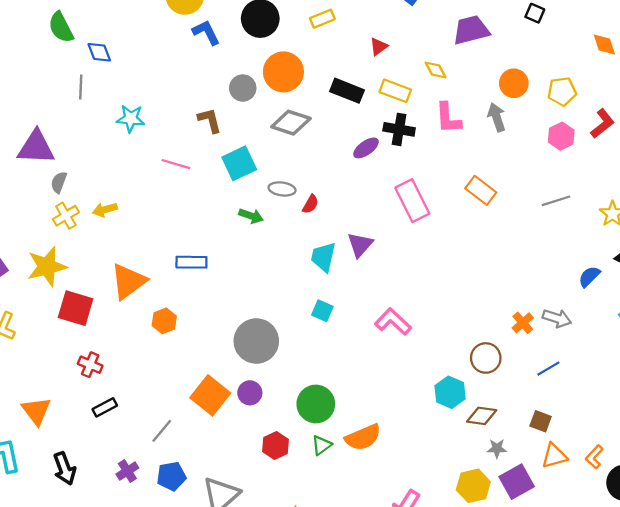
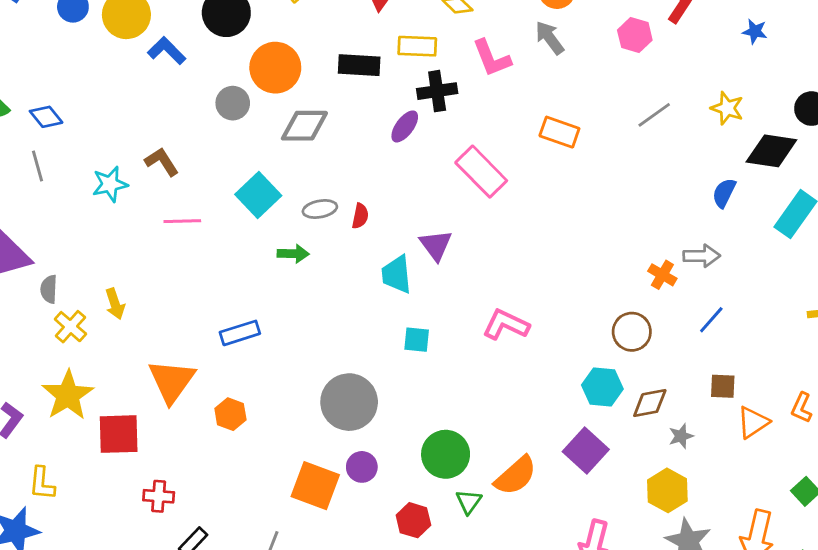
brown L-shape: (210, 120) -> (162, 162), moved
yellow arrow: (105, 210) -> (115, 304), turned -75
purple square: (517, 482) -> (586, 450), moved

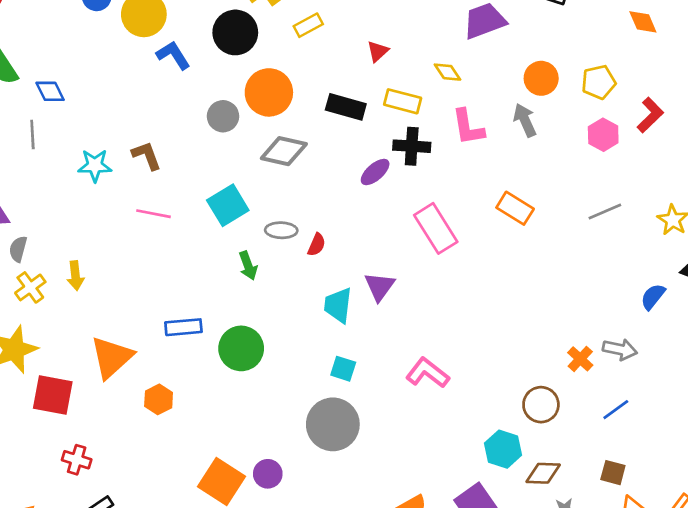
green arrow: (293, 254) -> (248, 266), turned 56
gray circle: (349, 402) -> (333, 424), moved
green circle: (446, 454) -> (241, 348), moved

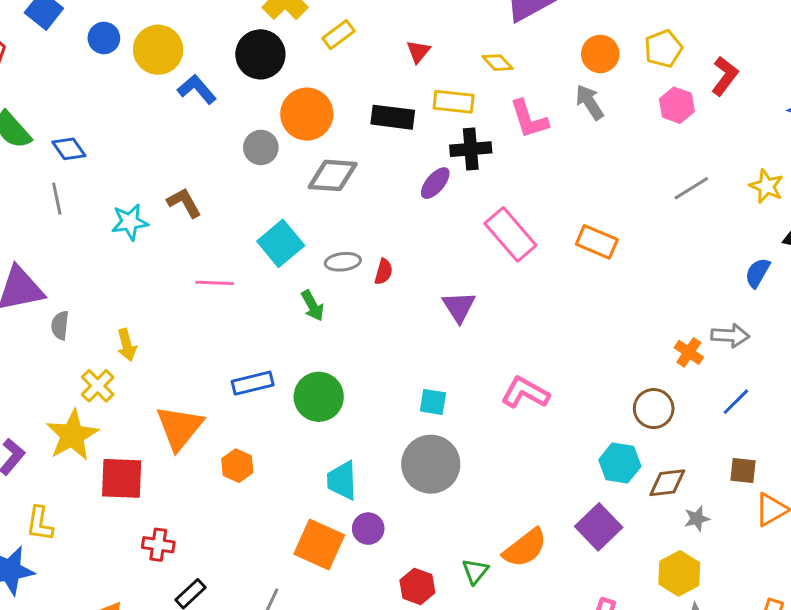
orange rectangle: (515, 208) -> (597, 242), moved
pink line: (153, 214) -> (215, 283), moved
yellow cross: (30, 287) -> (98, 386), moved
cyan trapezoid: (338, 305) -> (342, 481), moved

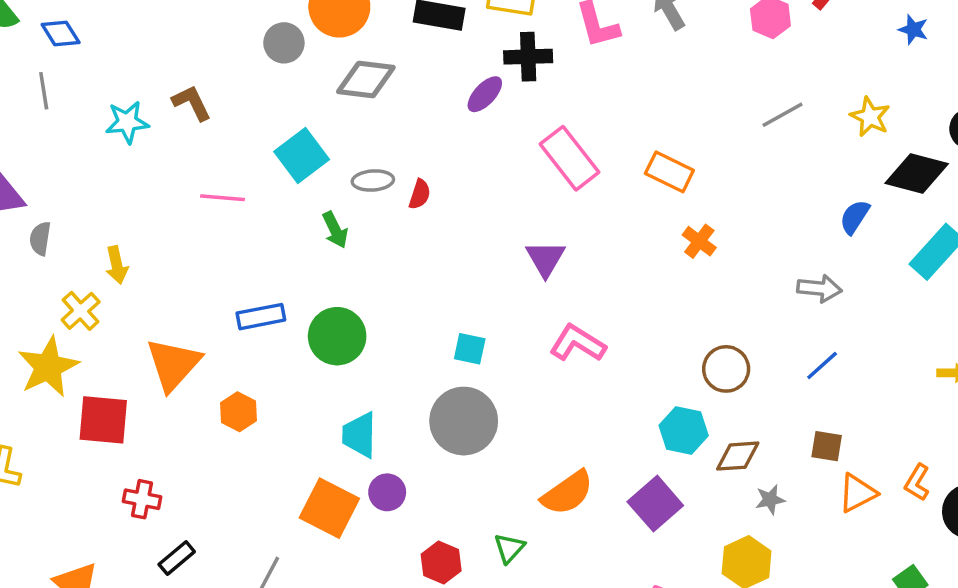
purple triangle: (459, 307) -> (545, 259), moved
orange cross: (689, 352) -> (699, 241), moved
orange semicircle: (525, 548) -> (567, 493), moved

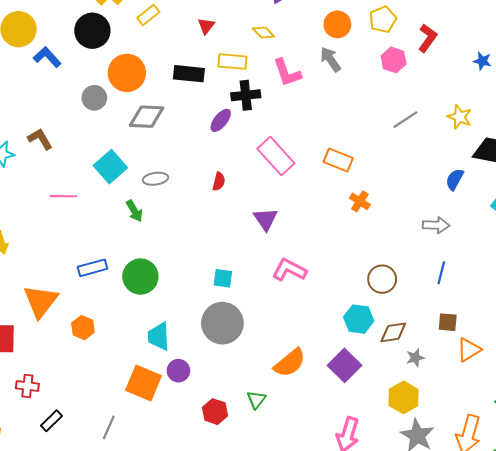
red semicircle: (420, 194) -> (219, 181), moved
blue line: (822, 366) -> (441, 273), turned -30

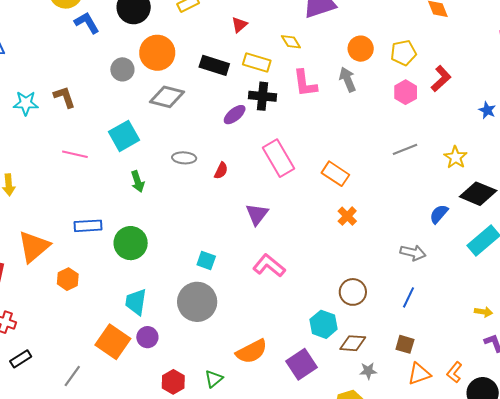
gray ellipse: (155, 179) -> (184, 158), moved

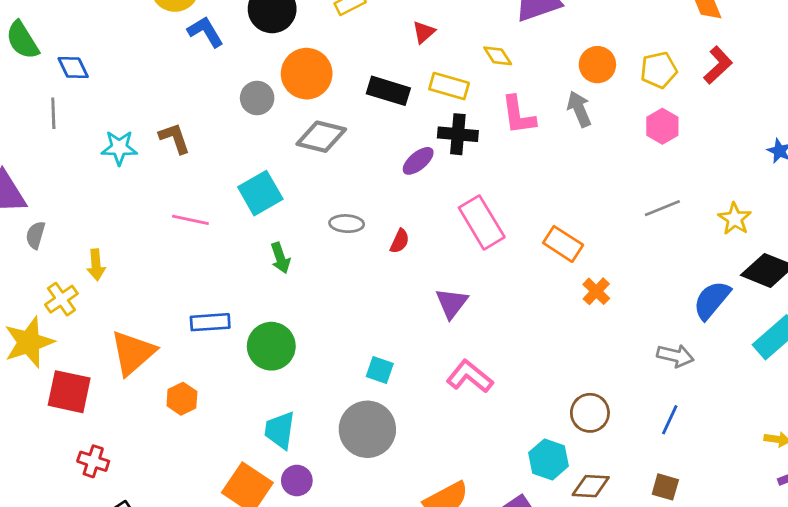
red L-shape: (441, 79) -> (718, 65), moved
blue semicircle: (439, 214) -> (712, 300), size x1.4
orange cross: (347, 216) -> (596, 291), moved

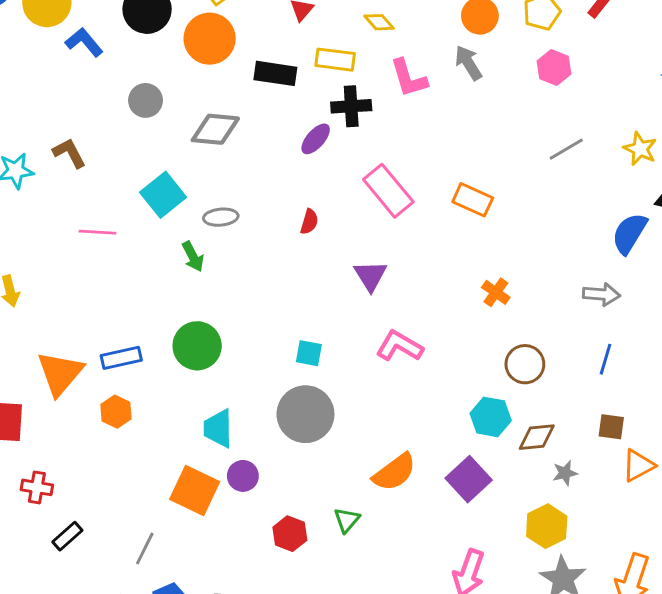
orange circle: (307, 74) -> (210, 39), moved
gray ellipse: (347, 224) -> (221, 217), moved
orange cross: (596, 291) -> (496, 292), moved
blue rectangle: (210, 322) -> (121, 358), moved

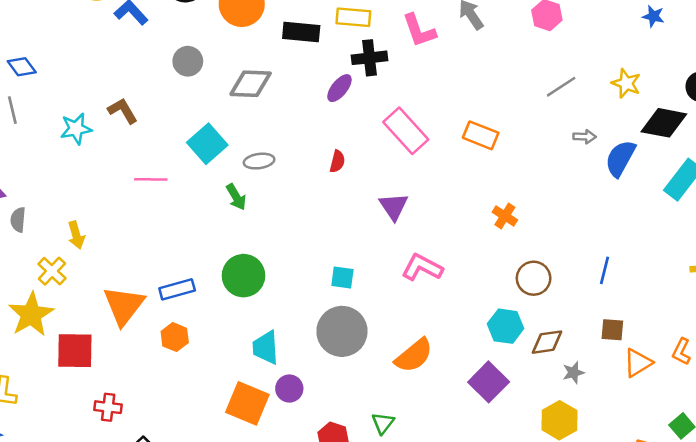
gray arrow: (601, 294) -> (585, 137), moved, size x0.7
orange semicircle: (394, 472) -> (414, 356), moved

